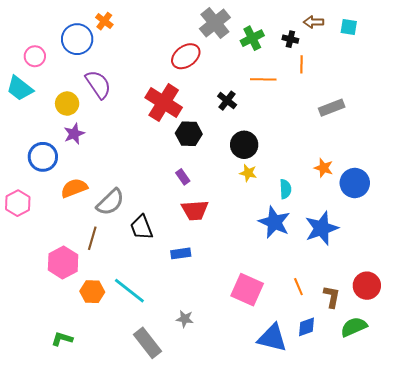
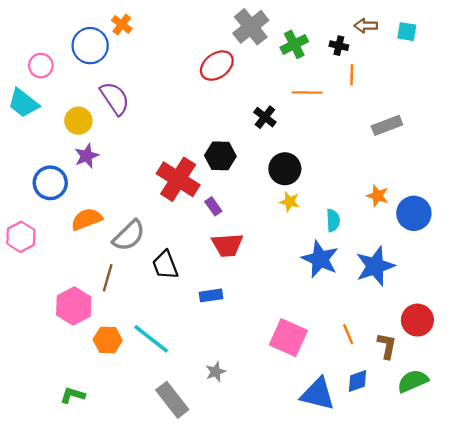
red cross: (164, 103) -> (178, 179), moved
red circle: (367, 286) -> (417, 320), moved
gray star: (185, 319) -> (216, 372), turned -30

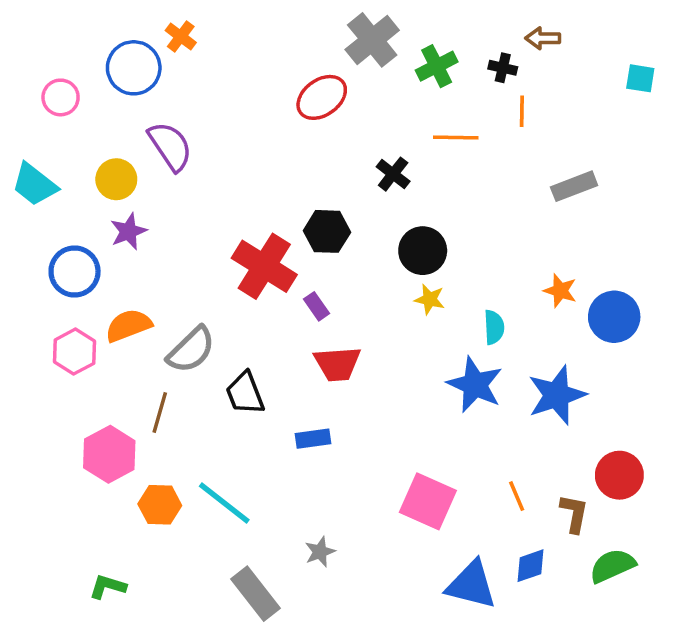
cyan square: (407, 32) -> (640, 78), moved
cyan trapezoid: (23, 103) -> (34, 184), moved
pink hexagon: (21, 237) -> (75, 352), moved

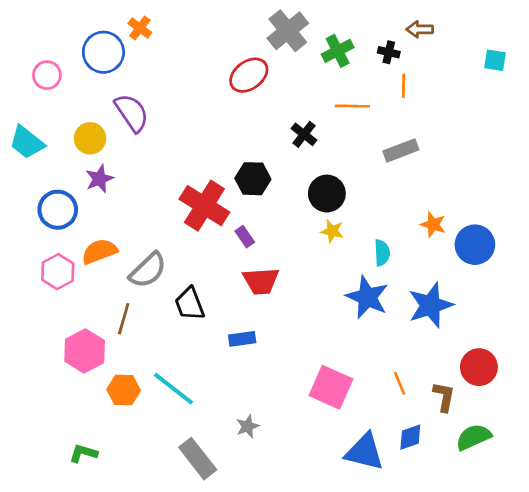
gray rectangle: (574, 186) -> (401, 150), moved

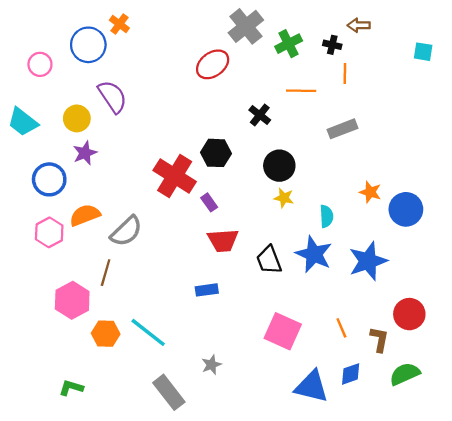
black trapezoid: (190, 304) -> (269, 260), moved

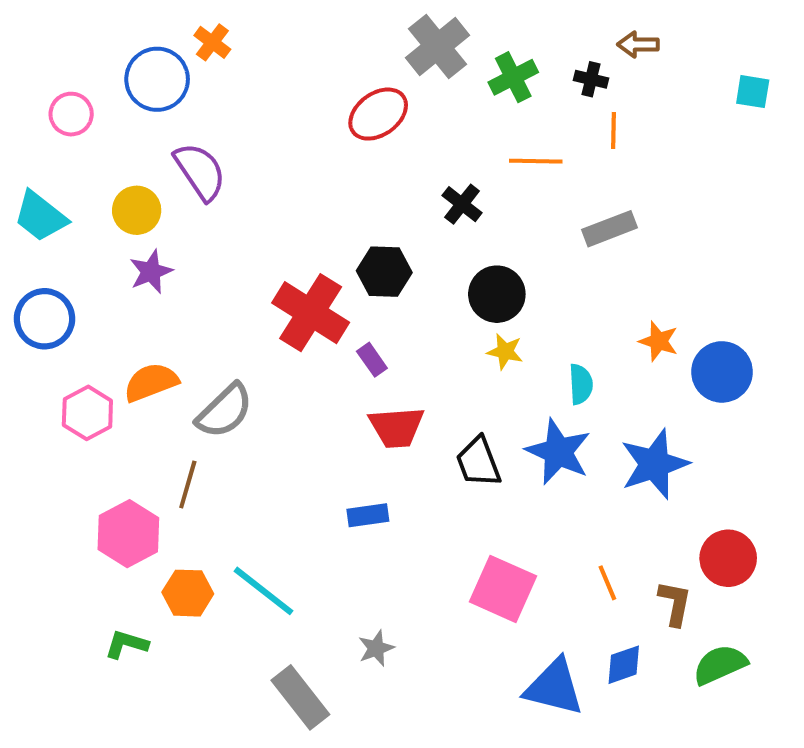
blue circle: (49, 179) -> (45, 319), moved
green L-shape: (71, 388) -> (126, 644), moved

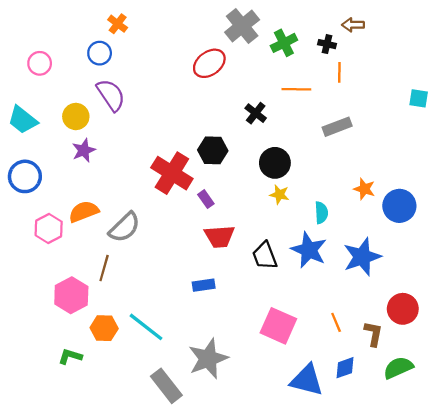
blue circle: (157, 79) -> (100, 53), moved, size x0.7
cyan square: (753, 92) -> (419, 98), moved
gray star: (376, 648) -> (208, 359), size x2.0

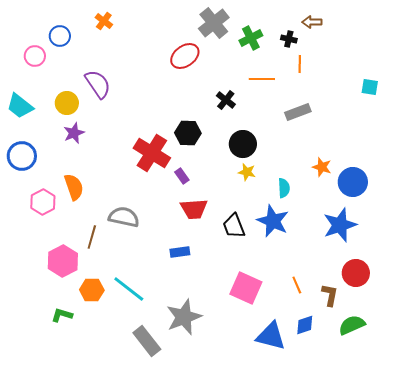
blue circle: (100, 53) -> (60, 36), moved
orange semicircle: (84, 212) -> (74, 187), turned 92
gray semicircle: (124, 227) -> (124, 217), moved, turned -124
blue star: (362, 257) -> (340, 225), moved

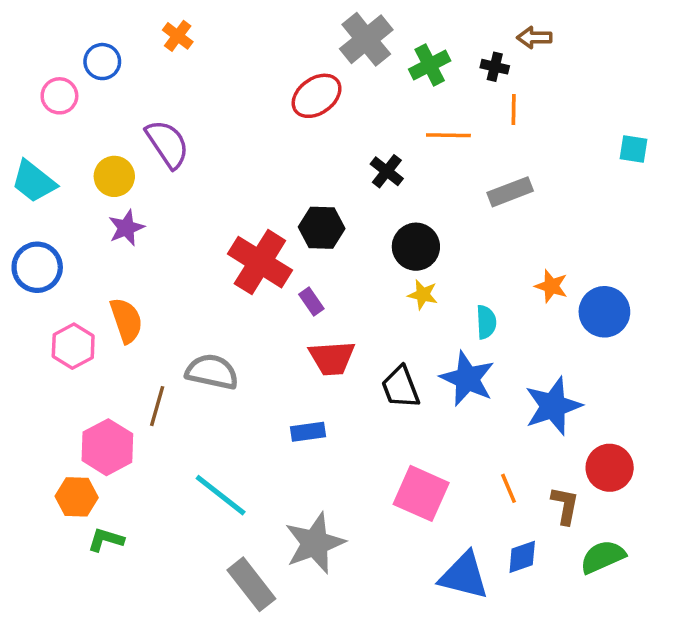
blue star: (340, 225) -> (553, 406), moved
orange hexagon: (92, 290) -> (77, 497), moved

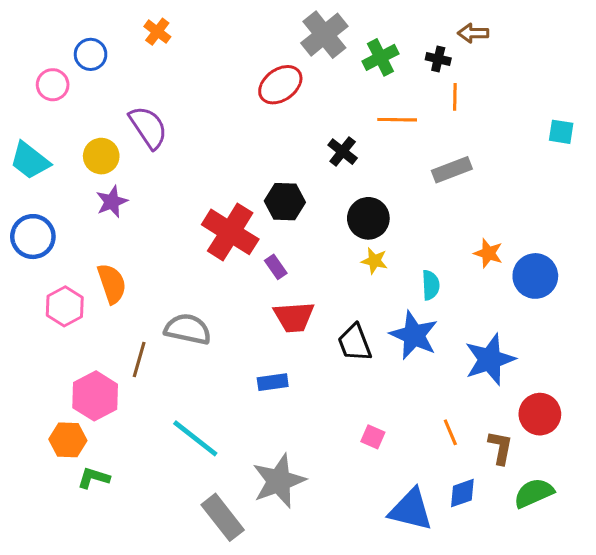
pink square: (421, 493) -> (373, 437), size x0.5

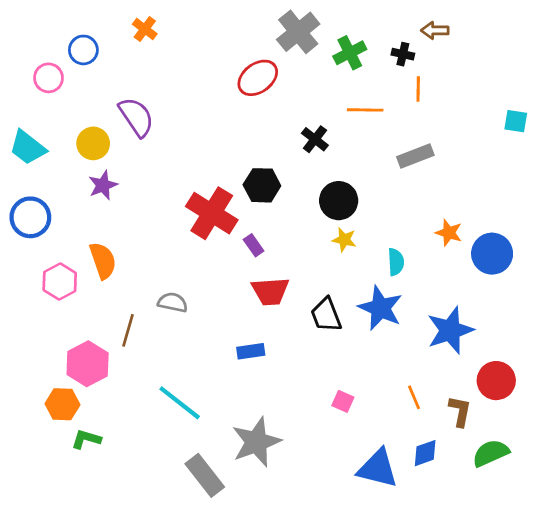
gray semicircle: (188, 329) -> (173, 302), size x0.7

